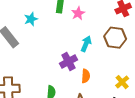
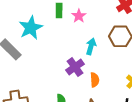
cyan star: (31, 19) -> (31, 28), size x1.6

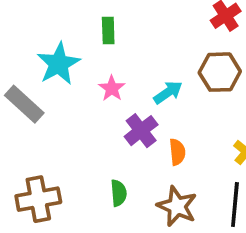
pink star: (79, 16) -> (112, 88), moved
cyan arrow: (91, 46) -> (168, 92), turned 42

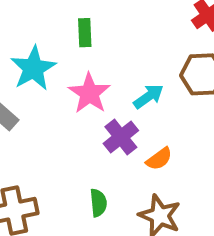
pink star: (112, 88) -> (89, 93), size x1.5
orange semicircle: (177, 152) -> (159, 159), turned 60

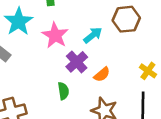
green semicircle: (98, 203) -> (63, 91), moved

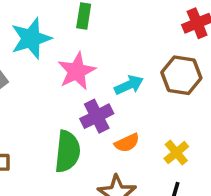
yellow cross: (148, 71) -> (176, 153), moved
green semicircle: (63, 91) -> (67, 151), size x1.6

